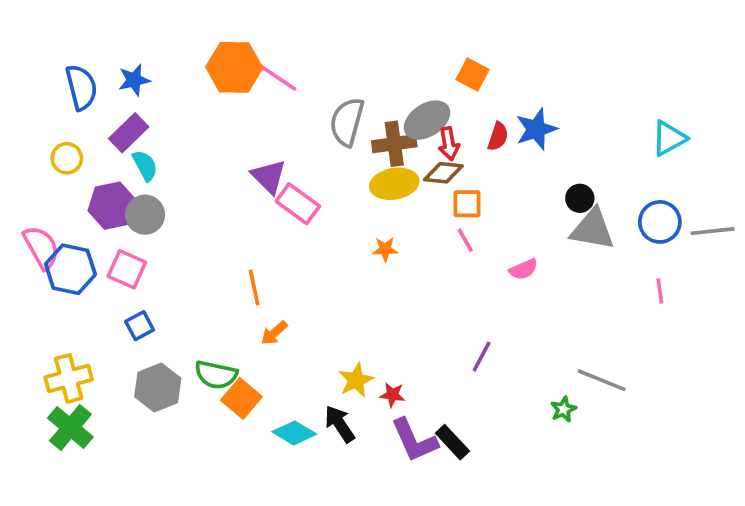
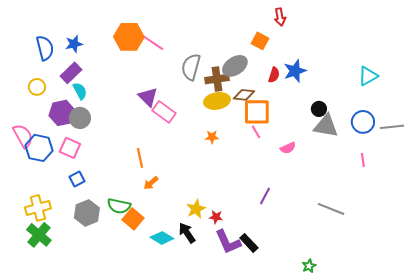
red arrow: (449, 144) -> (280, 17), moved
orange square: (467, 204) -> (257, 112), size x1.6
green star: (563, 409) -> (309, 266), moved

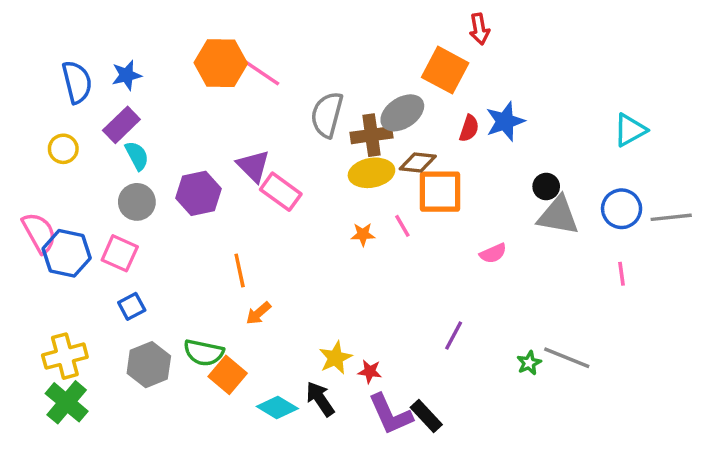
orange square: (260, 41) -> (445, 70), size x1.5
purple hexagon: (62, 113) -> (199, 193), moved
pink line: (256, 132) -> (402, 226), moved
green star: (309, 266) -> (529, 363), moved

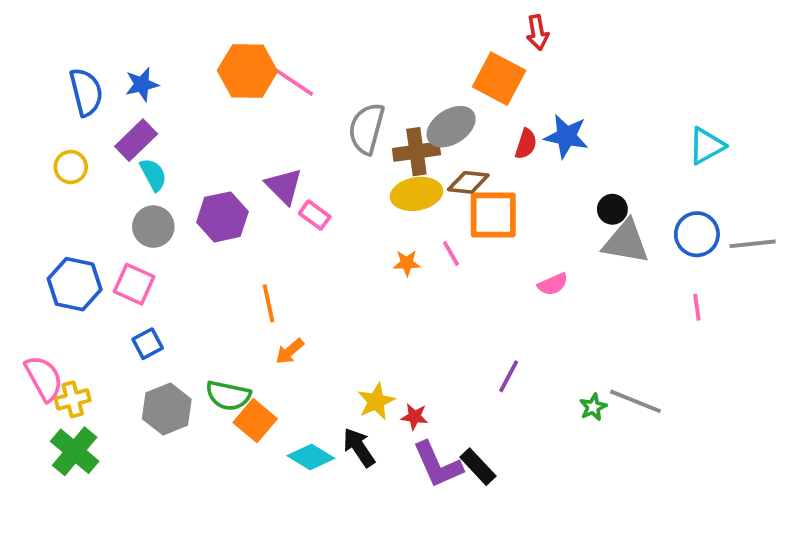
blue star: (505, 121) -> (566, 136), turned 30
pink rectangle: (281, 192) -> (315, 215), size x0.7
pink semicircle: (39, 233) -> (44, 378), moved
yellow cross: (65, 356) -> (73, 399), size x0.7

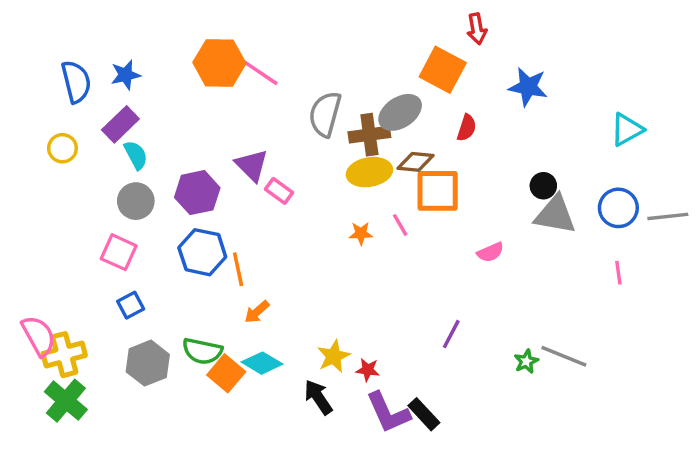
blue star: (566, 136) -> (528, 87), moved
blue hexagon: (75, 284) -> (202, 252), moved
yellow cross: (73, 399) -> (64, 355), size x1.4
cyan diamond: (311, 457) -> (262, 363), moved

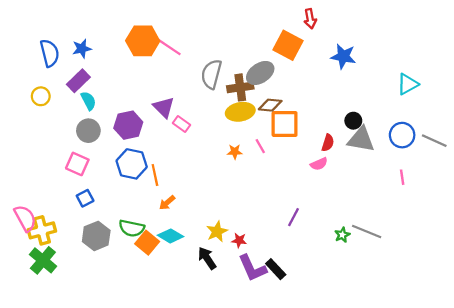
red semicircle: (467, 128) -> (328, 143), moved
gray line: (668, 216) -> (434, 141), turned 30

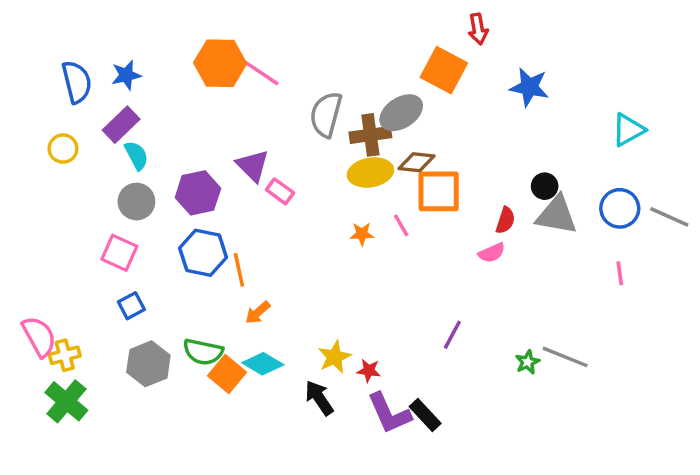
yellow cross: (42, 230) -> (65, 355), size x0.7

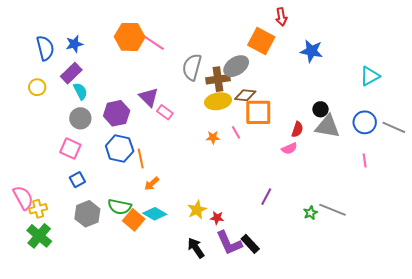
black arrow: (319, 398) -> (196, 248), moved

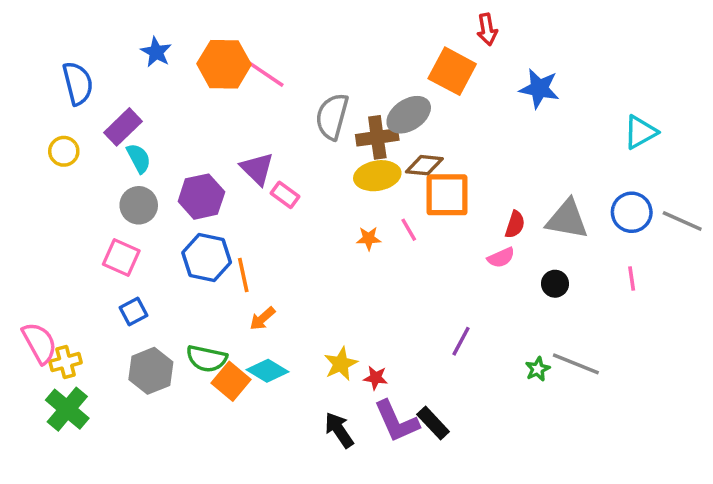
blue star: (74, 44) -> (156, 52), moved, turned -30
black circle: (320, 109) -> (555, 284), moved

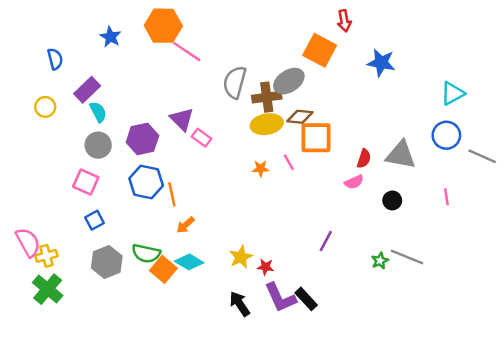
orange hexagon: (224, 64) -> (163, 26), moved
blue semicircle: (78, 83) -> (55, 59), size x0.7
blue circle: (632, 212) -> (446, 135), moved

